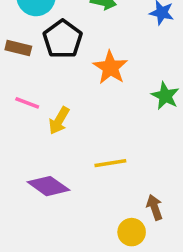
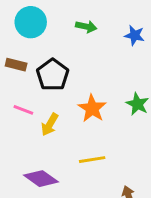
black pentagon: (63, 39) -> (53, 75), moved
orange star: (110, 68) -> (92, 108), moved

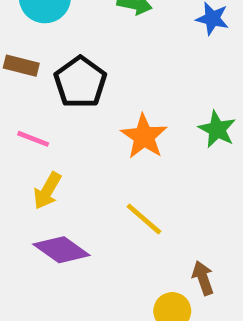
yellow arrow: (50, 125) -> (47, 191), moved
yellow line: (92, 160) -> (144, 219), turned 50

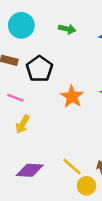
yellow line: (144, 219) -> (72, 167), moved
purple diamond: (61, 250) -> (30, 170), moved, turned -32

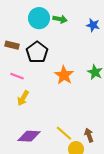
cyan circle: (21, 25) -> (39, 18), moved

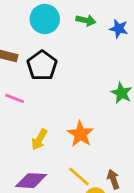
green arrow: (60, 19) -> (86, 20), moved
orange star: (64, 75) -> (80, 134), moved
yellow arrow: (23, 98) -> (39, 140), moved

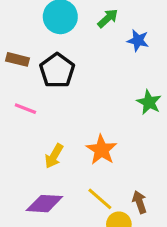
green arrow: (86, 20) -> (108, 18), turned -54
blue star: (119, 29) -> (138, 40), moved

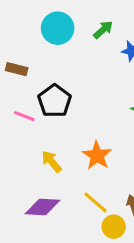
black pentagon: (57, 71) -> (55, 101), moved
yellow arrow: (54, 156) -> (52, 162), turned 110

